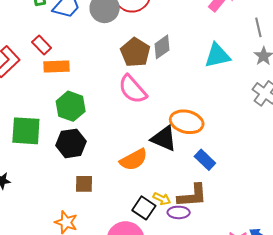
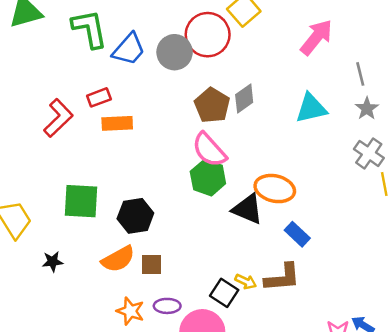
red rectangle: (42, 45) -> (99, 97), turned -66
green hexagon: (71, 106) -> (208, 178), moved
orange semicircle: (134, 160) -> (118, 259), moved
purple ellipse: (179, 212) -> (167, 306), moved

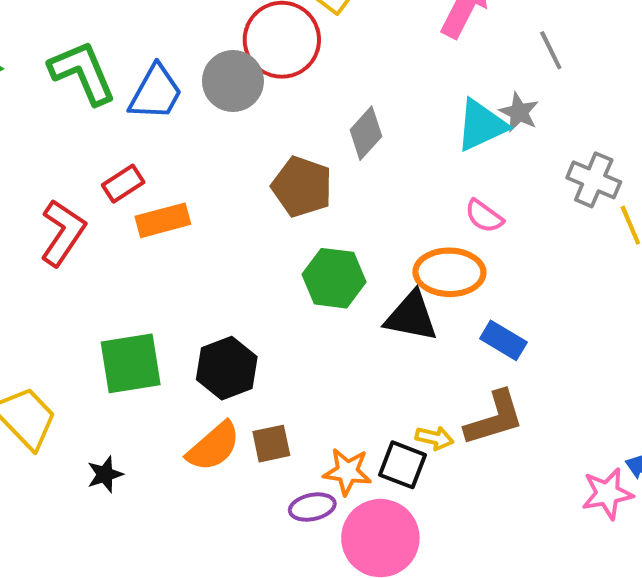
brown pentagon: (212, 105) -> (302, 187), moved
gray star: (367, 108) -> (519, 112), moved
pink semicircle: (209, 150) -> (484, 216), moved, size x0.6
orange star: (130, 311) -> (347, 472), moved

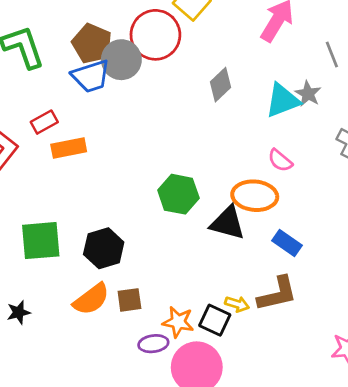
blue trapezoid: (156, 93) -> (91, 76), moved, turned 39
gray diamond: (366, 133) -> (221, 85), moved
brown pentagon: (302, 187) -> (92, 43), moved

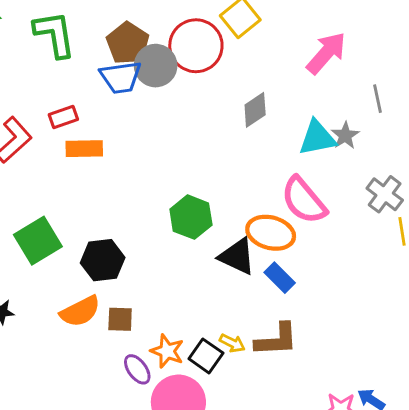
pink semicircle: (280, 160) -> (304, 200), size x1.8
green square: (41, 241) -> (38, 241), turned -36
blue rectangle: (287, 243) -> (280, 278), moved
purple ellipse: (153, 344) -> (137, 369), turned 52

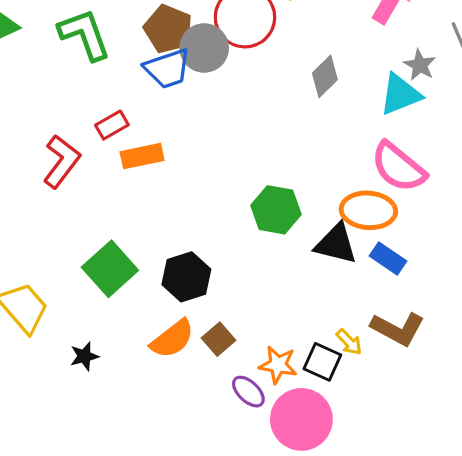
gray star: (345, 135) -> (420, 65), moved
brown square: (120, 319) -> (219, 339), turned -32
brown L-shape: (276, 340) -> (398, 329), turned 42
yellow arrow: (232, 343) -> (349, 342), turned 30

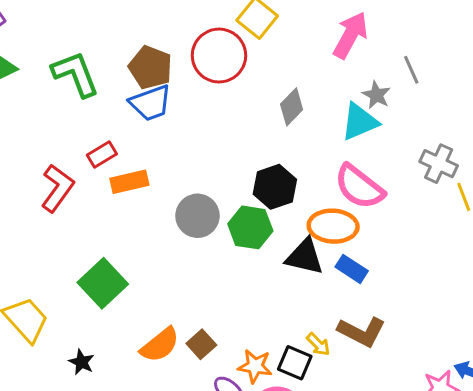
gray circle: (204, 48) -> (197, 216), moved
black hexagon: (186, 277) -> (275, 187), moved
black star: (84, 356) -> (82, 362), turned -30

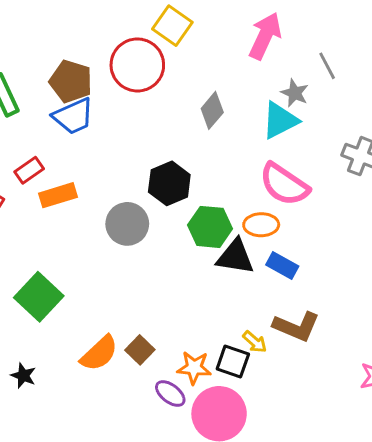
black hexagon: (275, 187) -> (169, 183), moved
orange ellipse: (333, 226) -> (261, 225), size x0.7
green hexagon: (250, 227) -> (210, 227), moved

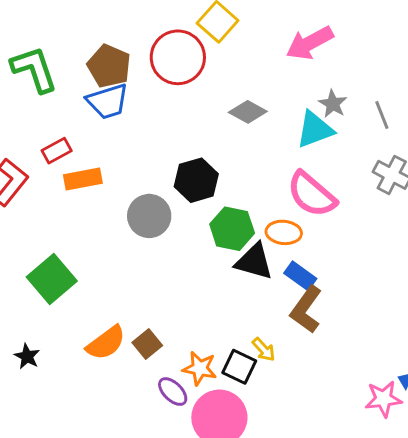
pink arrow: (265, 36) -> (310, 43), turned -150
gray line: (327, 66) -> (382, 115), moved
gray diamond: (212, 110) -> (248, 112), turned 72
brown L-shape: (296, 326) -> (306, 309), moved, turned 96

